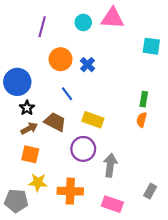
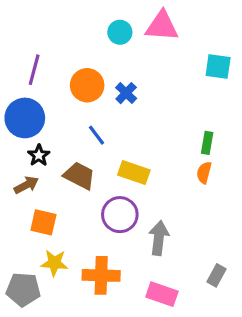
purple line: (42, 27) -> (34, 70), moved
brown arrow: (29, 128) -> (26, 185), moved

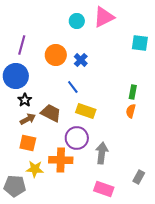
pink triangle: (162, 26) -> (104, 17), turned -30
blue line: (96, 135) -> (73, 87), moved
brown arrow: (26, 185) -> (28, 119), moved
orange cross: (101, 275) -> (61, 160), moved

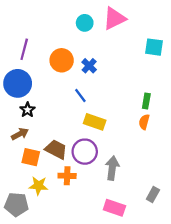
brown trapezoid: (51, 113) -> (56, 149), moved
brown arrow: (28, 119) -> (20, 134), moved
orange cross: (61, 160) -> (67, 176), size x0.7

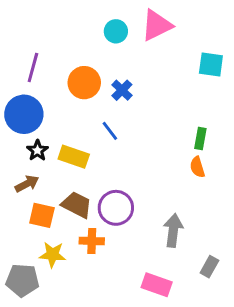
yellow rectangle: (95, 122) -> (74, 157), moved
orange semicircle: (144, 122) -> (197, 167), turned -32
gray arrow: (112, 168) -> (173, 230), moved

